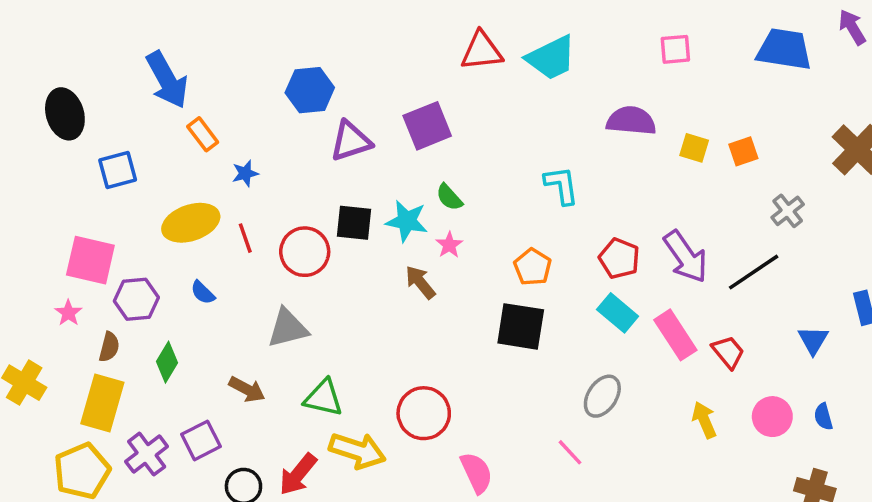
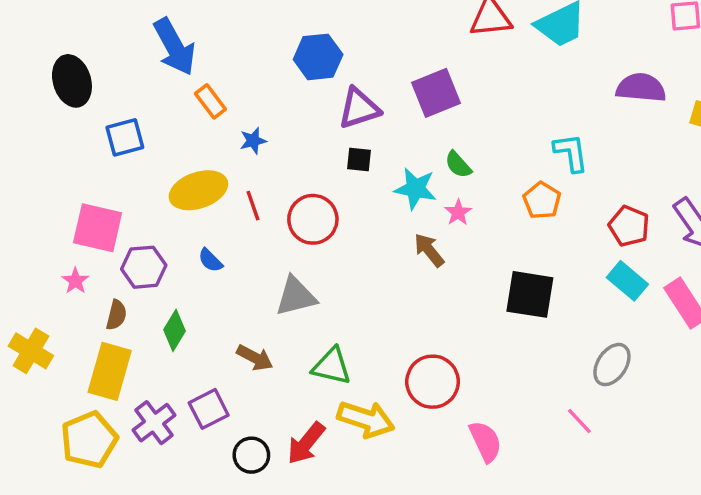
black square: (354, 223) -> (359, 160), moved, size x0.7
orange pentagon: (533, 267) -> (542, 201), moved

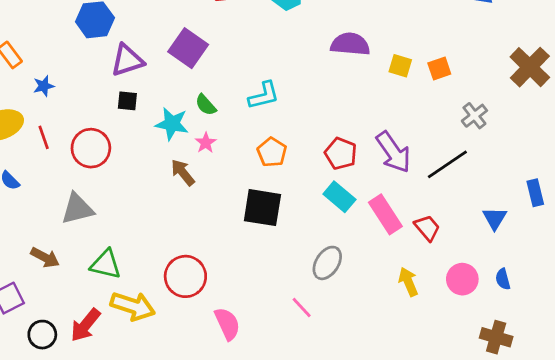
purple square: (436, 93) -> (188, 48), turned -33
cyan L-shape: (571, 153) -> (264, 95), moved, turned 84
orange pentagon: (542, 201) -> (272, 152), moved

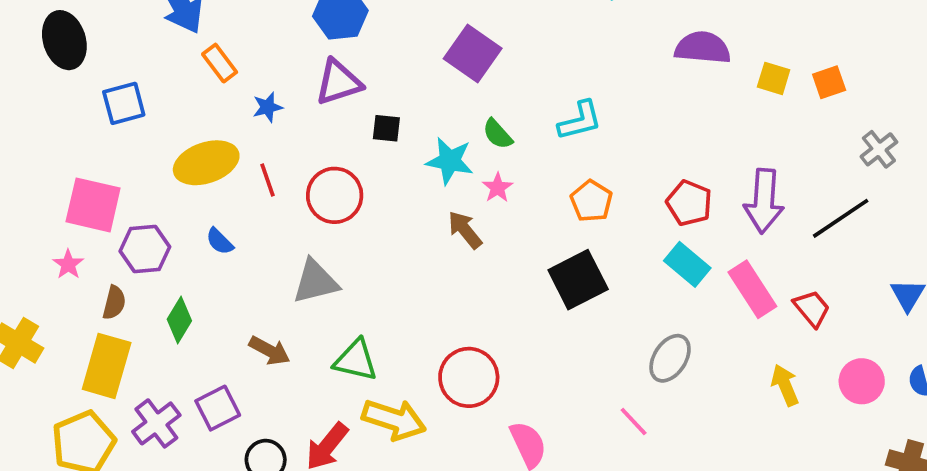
purple triangle: (127, 60) -> (338, 82), moved
purple arrow: (393, 152) -> (764, 201), turned 39
black square: (262, 208) -> (578, 280), turned -36

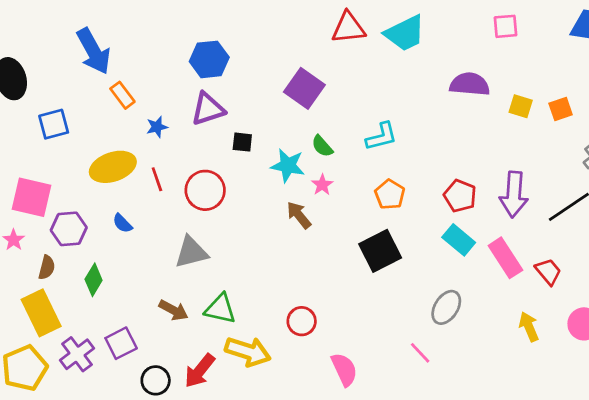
brown arrow: (269, 351) -> (173, 310), moved
yellow rectangle: (107, 366) -> (41, 313), turned -42
red circle: (469, 377) -> (302, 321), size x0.7

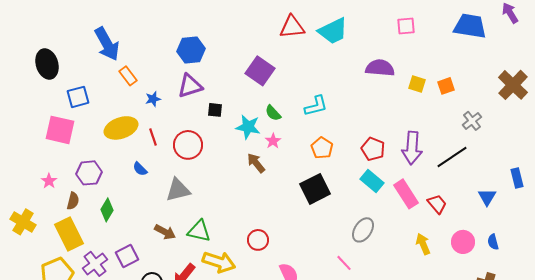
pink square: (32, 197) -> (60, 130), moved
blue semicircle: (122, 223) -> (140, 169), moved

